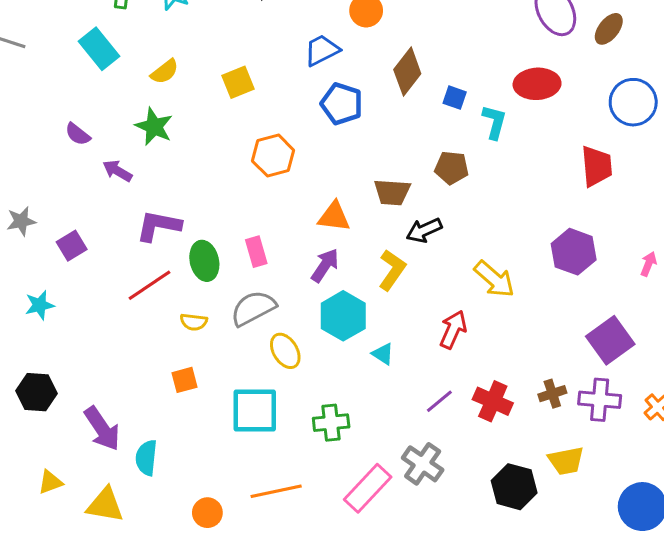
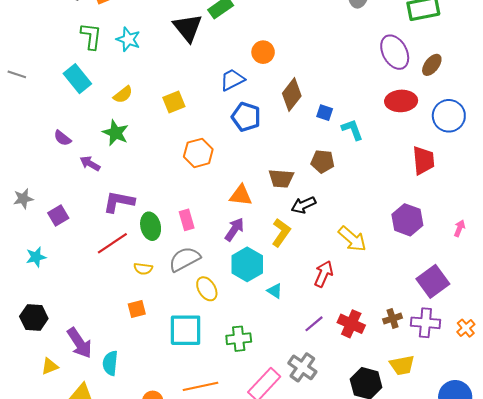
red ellipse: (537, 84) -> (401, 101), moved
cyan L-shape: (494, 122) -> (352, 130), turned -35
yellow triangle: (50, 482) -> (50, 366), moved

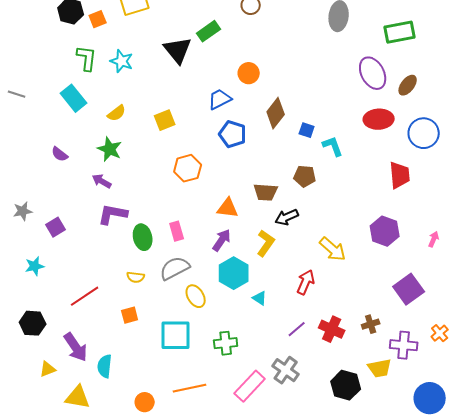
purple arrow: (90, 164) -> (102, 181), moved
red line: (112, 243) -> (85, 296), moved
purple cross: (425, 323) -> (404, 345), moved

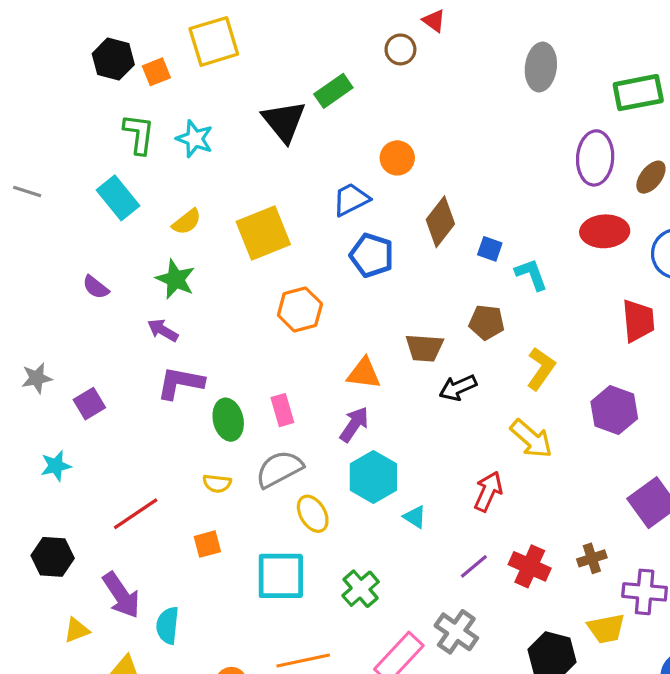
purple ellipse: (373, 73) -> (595, 158), turned 32
yellow square: (165, 120) -> (263, 233), size x1.6
yellow L-shape: (266, 243) -> (541, 369), moved
green cross: (226, 343) -> (361, 589), turned -35

